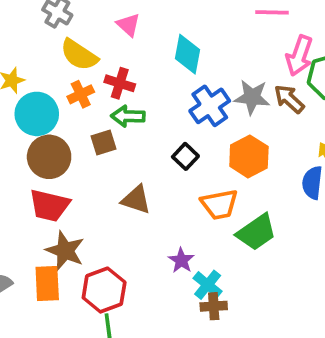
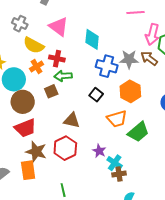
pink triangle: (128, 25) -> (59, 27), size x1.5
blue cross: (210, 106) -> (107, 66), turned -35
red trapezoid: (49, 205) -> (25, 128), turned -30
red hexagon: (104, 290) -> (65, 148), moved

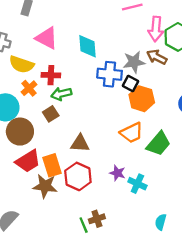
black square: (96, 95) -> (131, 84), moved
orange rectangle: (28, 170) -> (52, 165), moved
brown cross: (119, 174) -> (97, 219), moved

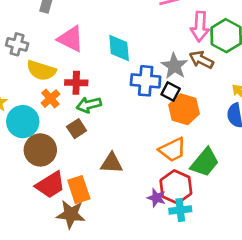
gray star: (134, 62) -> (174, 66), turned -30
red hexagon: (78, 176) -> (176, 187), moved
cyan cross: (137, 184) -> (180, 210), turned -30

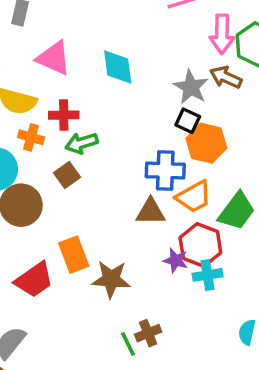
blue cross: (146, 81) -> (165, 171), moved
orange cross: (50, 99) -> (31, 137), turned -30
brown triangle: (112, 163) -> (151, 212), moved
red trapezoid: (50, 185) -> (34, 280), moved
brown star: (71, 214) -> (111, 279), moved

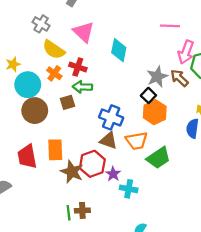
blue cross: (165, 171) -> (111, 117), moved
red hexagon: (200, 245) -> (92, 164), moved
red trapezoid: (34, 280) -> (27, 156), turned 95

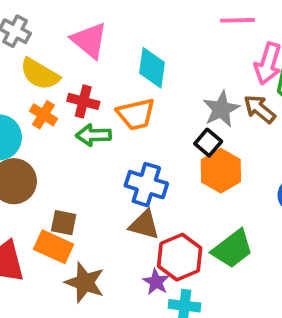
brown square: (68, 102) -> (64, 223), moved, turned 32
orange trapezoid: (137, 141) -> (136, 114), moved
orange rectangle: (55, 150) -> (54, 247), turned -60
red hexagon: (92, 164) -> (180, 257), moved

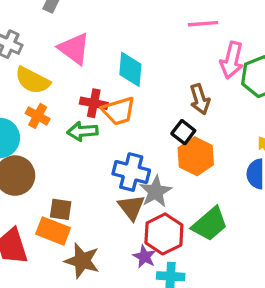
red cross: (83, 101) -> (94, 103), moved
gray star: (221, 109) -> (156, 192), moved
brown arrow: (260, 109) -> (200, 99), moved, turned -144
brown triangle: (144, 225) -> (131, 207), turned 40

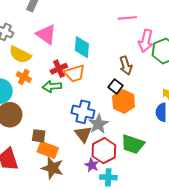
red cross: (94, 103) -> (59, 69), turned -35
green trapezoid: (210, 224) -> (133, 144), turned 60
orange rectangle: (53, 231) -> (48, 150), moved

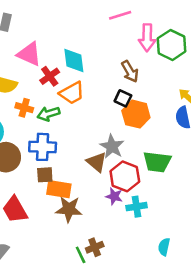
red cross: (59, 69) -> (50, 76), moved
orange cross: (24, 77) -> (24, 108), moved
blue cross: (83, 112) -> (43, 147), moved

